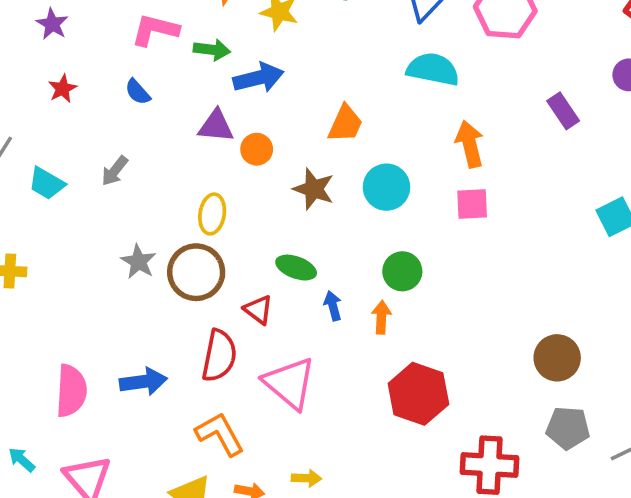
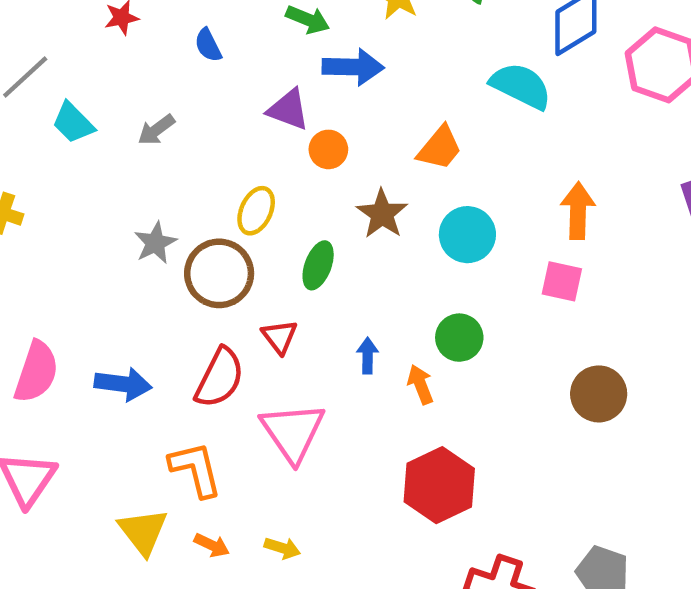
cyan semicircle: (433, 69) -> (521, 86), moved
green ellipse: (296, 268) -> (318, 265), moved, turned 75
orange arrow: (381, 317) -> (420, 384), turned -40
brown circle: (557, 358) -> (599, 394), moved

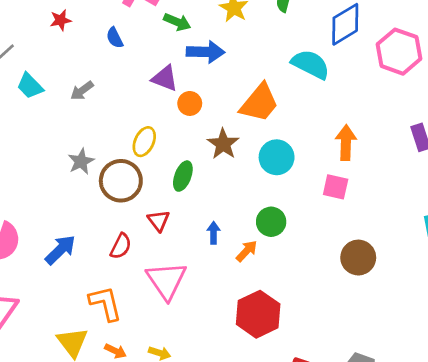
orange trapezoid: (440, 148) -> (259, 103), size x1.4
red semicircle: (220, 378) -> (121, 246), size x0.7
blue arrow: (123, 384) -> (60, 250), turned -52
orange arrow: (420, 384) -> (247, 251), turned 65

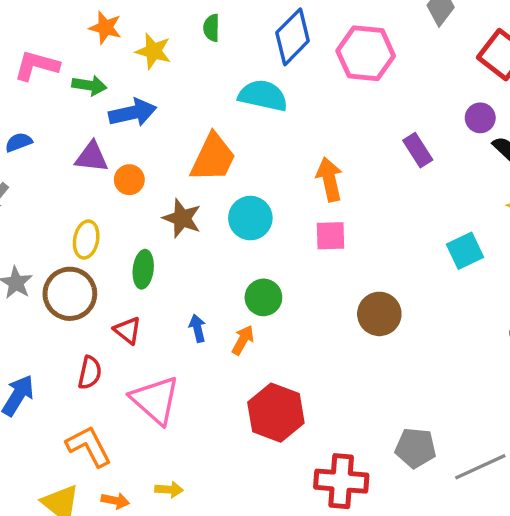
blue semicircle: (115, 38) -> (19, 142), moved, turned 110

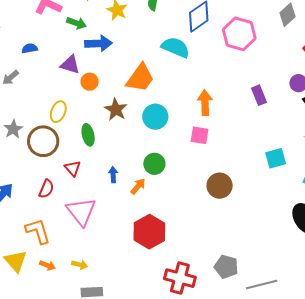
green ellipse: (143, 269) -> (88, 135), turned -30

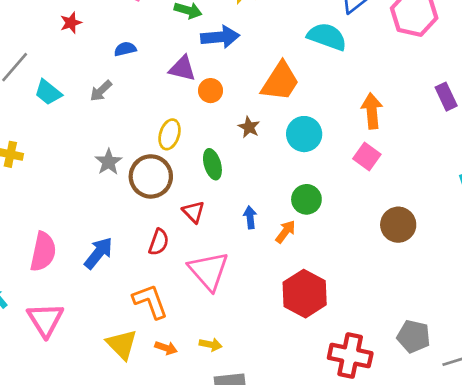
brown star: (116, 110) -> (249, 127), size x0.7
pink square: (200, 135) -> (367, 157), turned 30

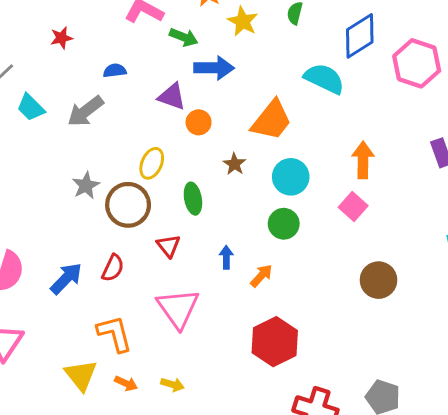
gray arrow: (101, 91) -> (85, 111), size x1.5
green circle: (306, 199) -> (284, 224), moved
red semicircle: (159, 242) -> (113, 268), moved

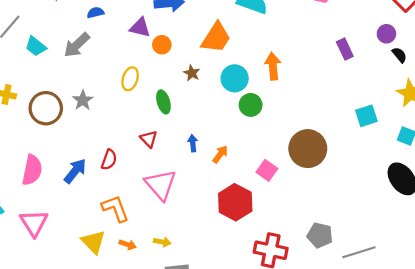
orange arrow: (363, 160) -> (273, 66), moved
brown circle: (128, 205) -> (46, 108), moved
pink square: (353, 207) -> (267, 170), moved
green circle: (284, 224) -> (251, 105), moved
brown circle: (379, 280) -> (308, 149), size x1.4

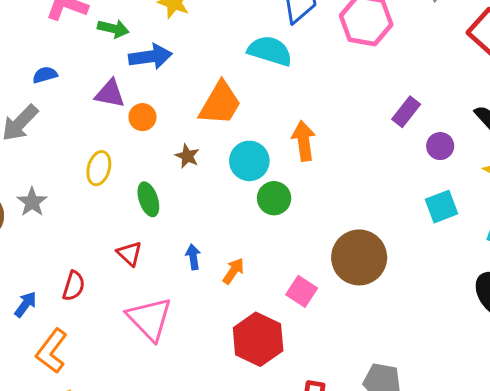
purple circle: (386, 34) -> (440, 146), moved
purple rectangle: (345, 49) -> (406, 112), turned 66
blue arrow: (75, 171) -> (25, 304), size x0.7
orange L-shape: (115, 208) -> (52, 351), moved, turned -120

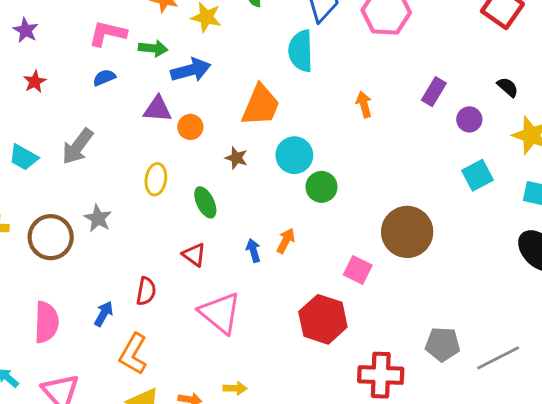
cyan semicircle: (270, 51) -> (301, 51), turned -102
blue semicircle: (45, 75) -> (104, 78), moved
orange arrow: (304, 141) -> (364, 104), moved, size x0.7
orange arrow: (233, 271) -> (286, 241), moved

